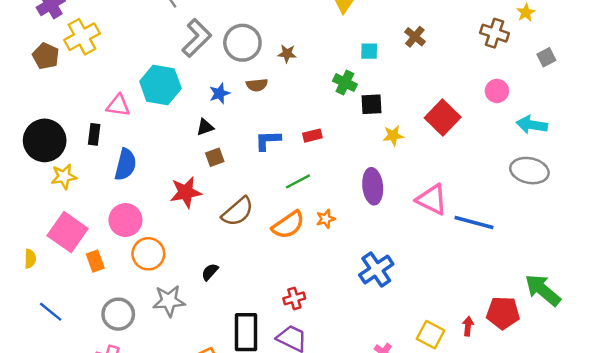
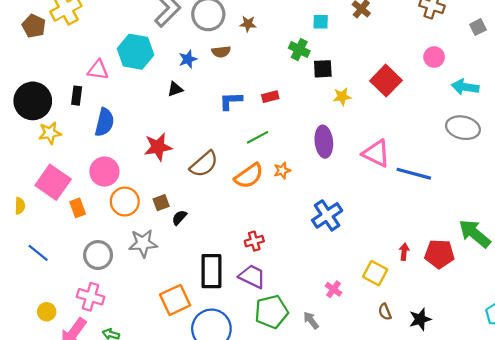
brown square: (215, 157) -> (161, 203), moved
red arrow: (468, 326) -> (404, 252), moved

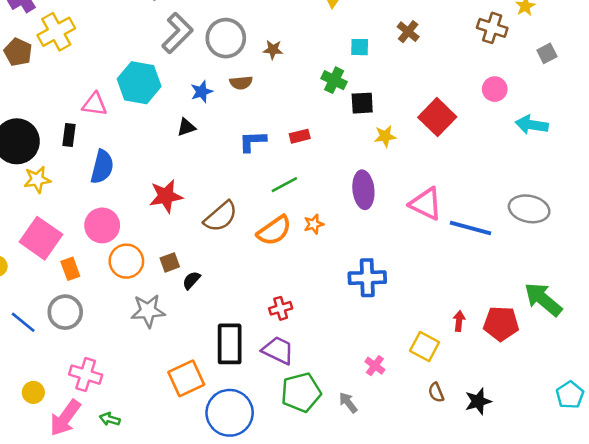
gray ellipse: (463, 128) -> (529, 209), moved
blue cross: (327, 215) -> (367, 278), turned 32
gray circle: (98, 255) -> (65, 312), moved

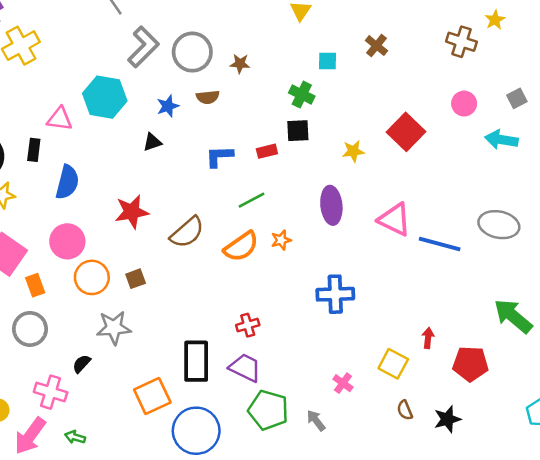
gray square: (547, 53) -> (517, 98), moved
black square: (362, 103) -> (298, 131), moved
black semicircle: (191, 280) -> (81, 364), moved
red pentagon: (501, 324) -> (471, 364), moved
green pentagon: (301, 392) -> (268, 410), turned 30

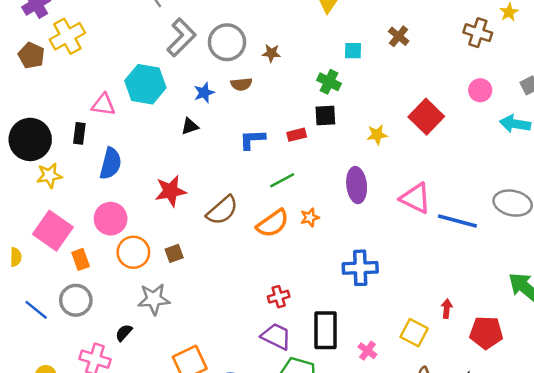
black rectangle: (196, 361) -> (325, 330), moved

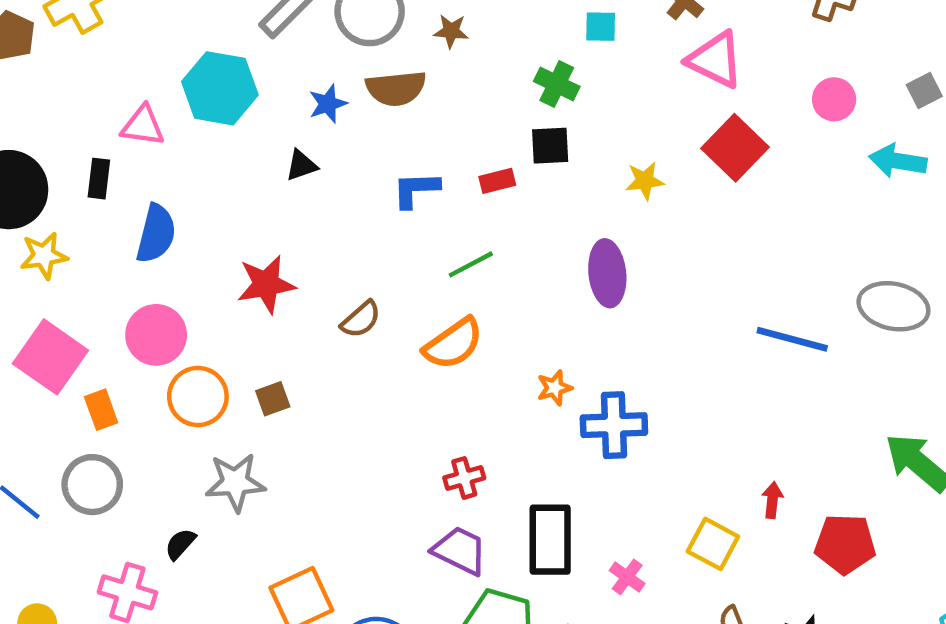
brown semicircle: (241, 84) -> (396, 88), size x1.5
pink triangle: (415, 198) -> (715, 60), moved
brown semicircle: (222, 210) -> (361, 319), size x0.7
orange star: (310, 217) -> (554, 388), moved

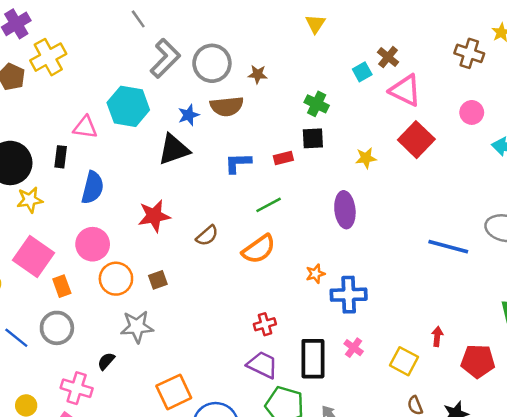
cyan square: (601, 27) -> (362, 72), moved, turned -30
black triangle: (301, 165) -> (174, 149), size x1.8
pink cross: (627, 577) -> (354, 348), moved

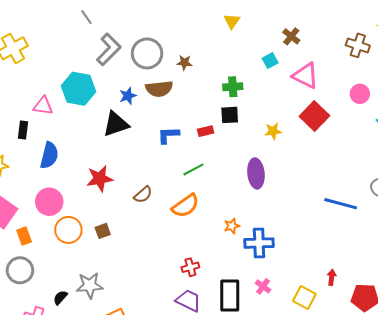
brown cross: (388, 57) -> (291, 36), moved
green cross: (317, 104) -> (233, 87), turned -30
gray star: (137, 327) -> (90, 285), moved

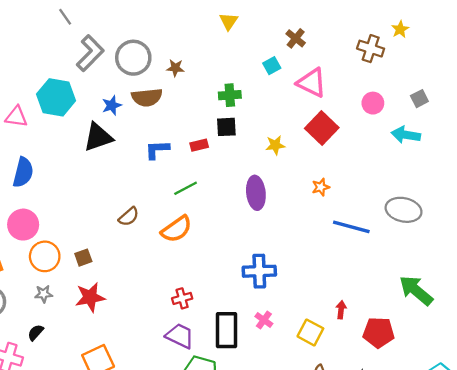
red star: (100, 179) -> (90, 297), moved
orange star: (232, 226) -> (321, 187), moved
gray star: (90, 285) -> (44, 294), moved, size x0.6

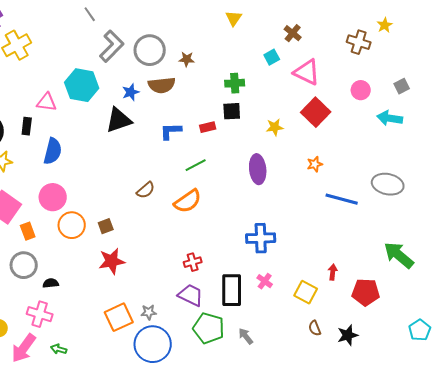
gray star: (44, 294) -> (149, 312), moved
black semicircle: (36, 332) -> (51, 283), moved, turned 42

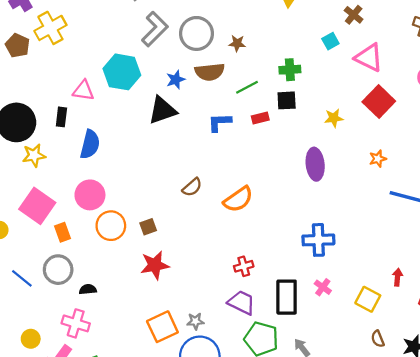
green line: (196, 165) -> (247, 87), moved

